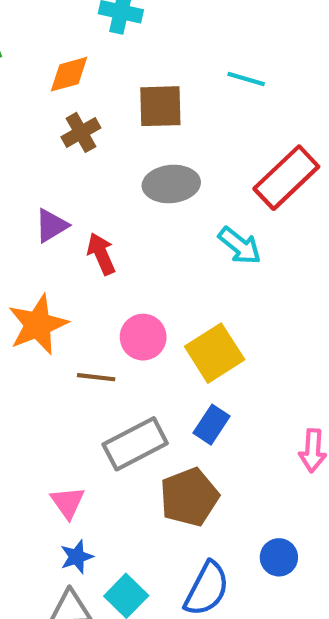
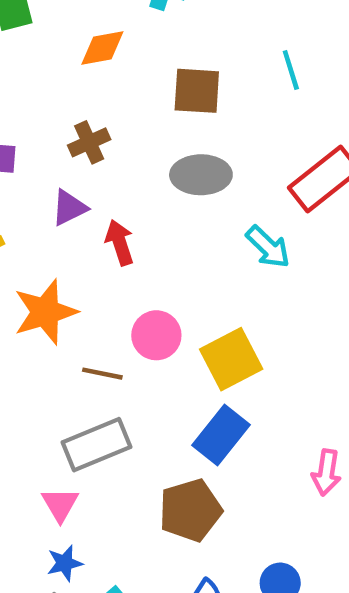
cyan line: (246, 79) -> (291, 70), turned 51
brown cross: (81, 132) -> (89, 142), moved
blue rectangle: (212, 425) -> (221, 435), size x1.4
gray rectangle: (135, 444) -> (96, 445), moved

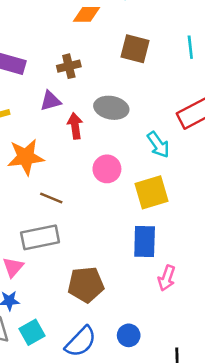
gray ellipse: (201, 175) -> (111, 108), moved
pink circle: (156, 335) -> (107, 169), moved
yellow square: (231, 359) -> (152, 192), moved
blue rectangle: (221, 435) -> (145, 241), moved, turned -48

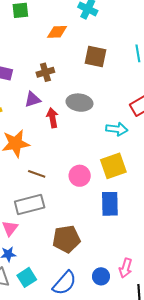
cyan arrow: (158, 145) -> (117, 129), turned -45
pink circle: (107, 169) -> (80, 176), moved
pink arrow: (167, 278) -> (126, 268), moved

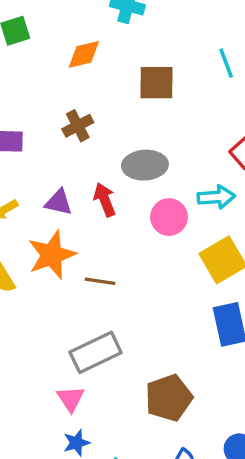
purple triangle: (33, 99) -> (59, 202), moved, turned 42
brown line: (37, 174) -> (100, 281), moved
pink circle: (80, 176) -> (169, 217), moved

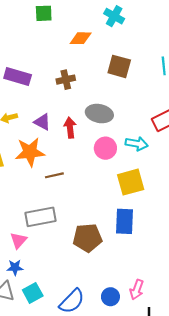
brown line: (100, 281) -> (54, 175), turned -36
brown pentagon: (169, 398) -> (87, 238), moved

